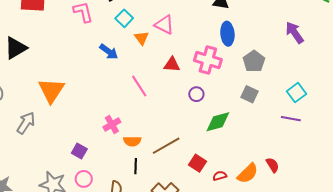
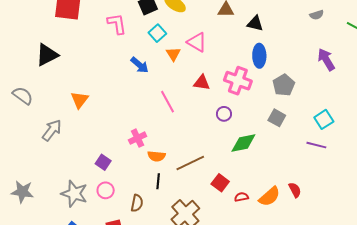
orange triangle: (51, 90) -> (80, 100), size x0.7

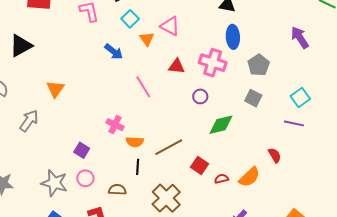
pink cross: (138, 138) -> (115, 125), turned -36
red semicircle: (295, 190) -> (275, 155), moved
brown semicircle: (137, 203) -> (117, 190), turned -96

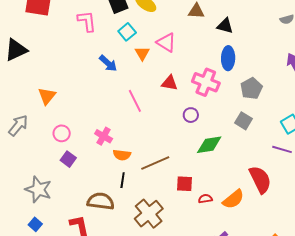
red semicircle: (275, 155) -> (260, 180), size x1.8
red square: (200, 165) -> (185, 184), turned -36
pink circle: (85, 178) -> (62, 133), moved
brown semicircle: (117, 190) -> (101, 201), size x1.5

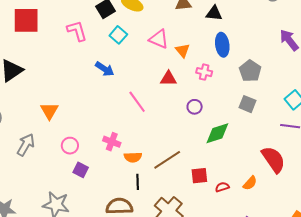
orange triangle: (142, 53) -> (183, 50), moved
pink cross: (206, 82) -> (204, 72), size x0.6
orange semicircle: (233, 199) -> (250, 183), size x0.7

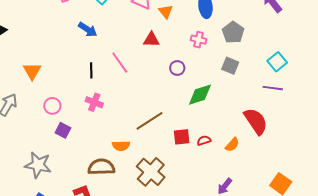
pink cross: (204, 72) -> (199, 40), moved
orange semicircle: (133, 157) -> (121, 146), moved
black line: (138, 182) -> (91, 70), moved
red semicircle: (222, 187) -> (204, 140), moved

